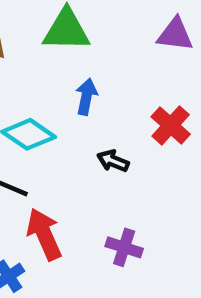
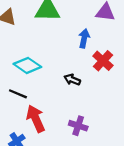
blue arrow: (86, 97) -> (84, 38), moved

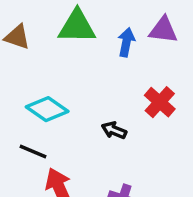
blue arrow: (84, 38) -> (126, 42), moved

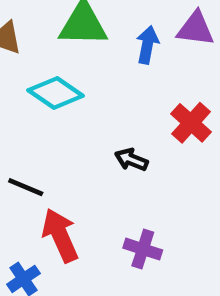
cyan diamond: (47, 109) -> (56, 93), moved

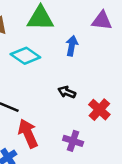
blue arrow: (147, 45) -> (72, 46), moved
red cross: (191, 123) -> (99, 110), moved

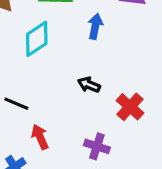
cyan diamond: (25, 56) -> (37, 39), turned -68
red arrow: (28, 133) -> (40, 137), size x0.7

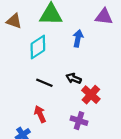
black line: (16, 104) -> (44, 83), moved
red cross: (130, 107) -> (91, 95), moved

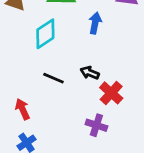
red arrow: (40, 114) -> (22, 109), moved

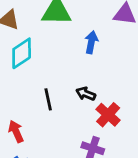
cyan diamond: (45, 34) -> (22, 53), moved
black line: (53, 78) -> (48, 99), turned 55

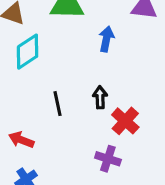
black arrow: (86, 94) -> (100, 97), turned 66
red arrow: (16, 131) -> (21, 140), turned -45

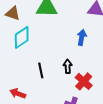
blue arrow: (106, 39) -> (82, 37), moved

